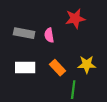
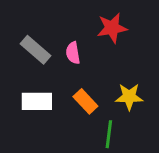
gray rectangle: (24, 33) -> (35, 50), turned 30

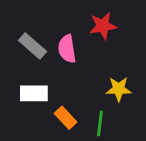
pink semicircle: (73, 53) -> (67, 49), size x1.4
orange rectangle: (85, 101) -> (66, 118), moved

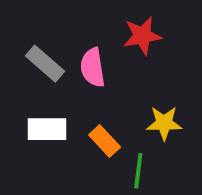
orange rectangle: (66, 118) -> (105, 141), moved

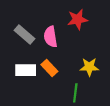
orange rectangle: (105, 141) -> (49, 68), moved

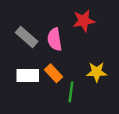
green line: (75, 93) -> (71, 92), moved

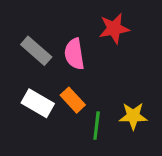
yellow star: (97, 72) -> (133, 116), moved
white rectangle: (28, 76) -> (38, 103), turned 30

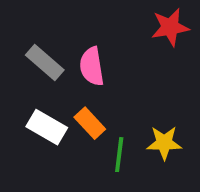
red star: (114, 29) -> (170, 27), moved

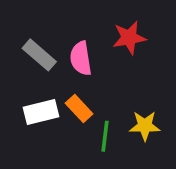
red star: (170, 27) -> (129, 38), moved
white rectangle: (47, 127) -> (41, 112), turned -44

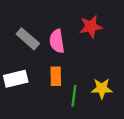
orange rectangle: (79, 109) -> (56, 76), turned 42
white rectangle: (41, 112) -> (16, 79), moved

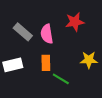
yellow star: (102, 88) -> (89, 60), moved
green line: (74, 96) -> (61, 79), turned -66

